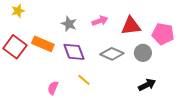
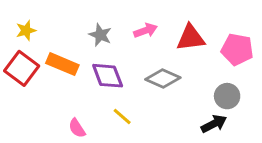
yellow star: (18, 11) -> (26, 30), moved
gray circle: (143, 53) -> (227, 96), moved
pink semicircle: (53, 88) -> (77, 128), turned -56

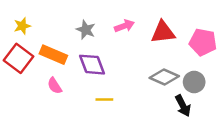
gray diamond: (163, 79) -> (164, 77), moved
yellow line: (122, 116) -> (104, 99), turned -42
black arrow: (214, 124) -> (183, 106), turned 90
pink semicircle: (77, 128) -> (55, 86), moved

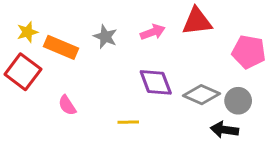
red triangle: (163, 32) -> (197, 21), moved
orange rectangle: (53, 55) -> (61, 47), moved
purple diamond: (92, 65) -> (156, 82), moved
black arrow: (183, 106) -> (224, 130), turned 125

